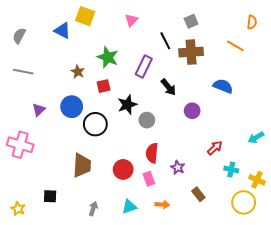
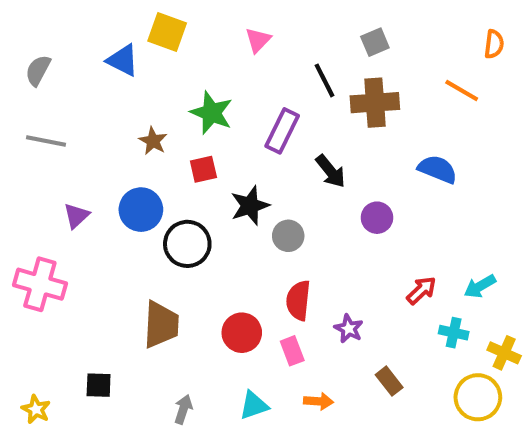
cyan arrow: (256, 138) -> (480, 286), moved

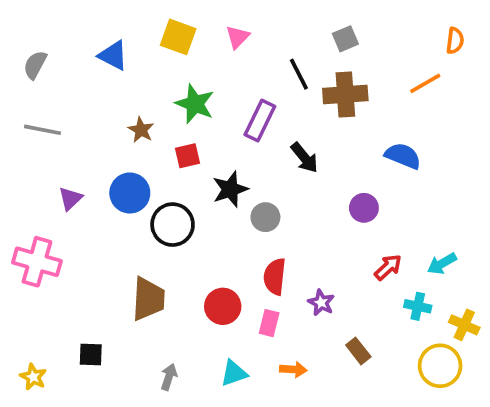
yellow square: (167, 32) -> (178, 37), moved
orange line: (462, 91) -> (425, 83), turned -60
purple circle: (377, 218) -> (364, 208), moved
pink rectangle: (292, 351) -> (269, 323), turned 35

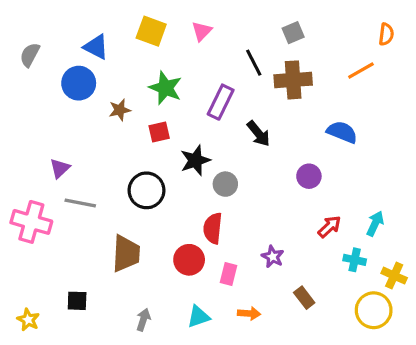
gray line: (42, 130) -> (80, 203), moved
brown star: (141, 130) -> (120, 110), turned 30
blue circle: (130, 193) -> (79, 83), moved
cyan arrow: (442, 264) -> (375, 224), turned 145
red semicircle: (275, 277) -> (213, 228), moved

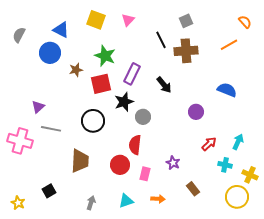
orange semicircle: (386, 34) -> (245, 22), turned -48
purple rectangle: (221, 102) -> (132, 74), moved
red square: (159, 132) -> (101, 84), size x1.5
blue semicircle: (342, 132) -> (227, 90), moved
black square: (77, 301) -> (49, 191), turned -32

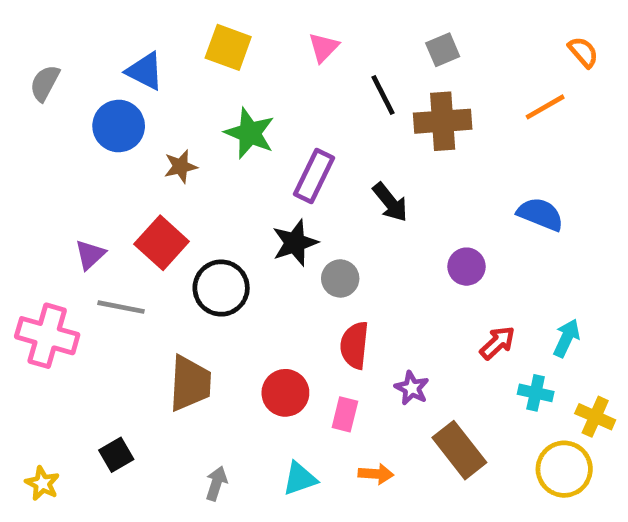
pink triangle: (128, 20) -> (324, 47), moved
red square: (101, 84) -> (162, 243), moved, turned -35
red semicircle: (135, 145) -> (355, 345), moved
brown rectangle: (193, 189) -> (459, 450), size x1.6

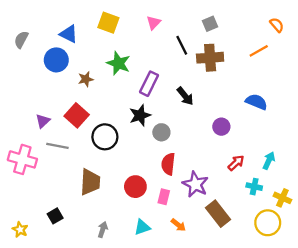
purple star: (412, 388) -> (195, 184), size x1.6
orange arrow: (376, 474) -> (178, 225), turned 35

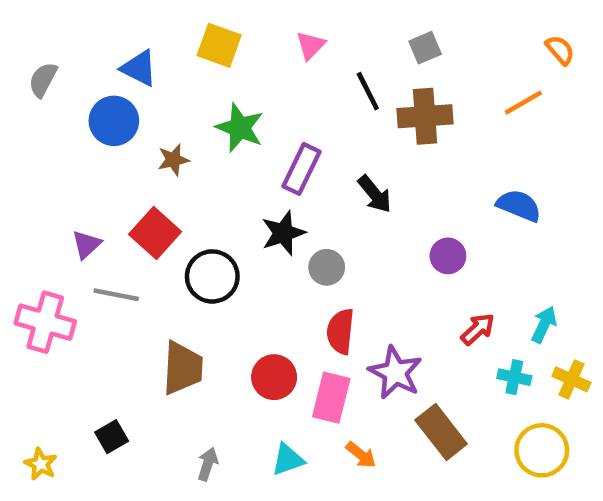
pink rectangle: (164, 197) -> (331, 398), size x1.5
yellow cross: (282, 198) -> (571, 379), moved

